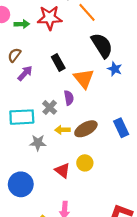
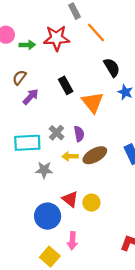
black semicircle: (102, 45) -> (112, 67), size x0.7
purple semicircle: (69, 98) -> (79, 134), moved
yellow circle: (85, 163) -> (91, 203), moved
blue circle: (21, 184) -> (48, 216), moved

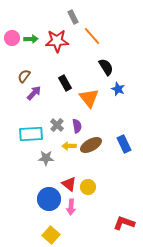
green arrow: (27, 45) -> (31, 39), moved
pink arrow: (72, 241) -> (71, 207), moved

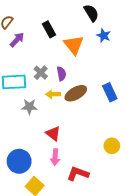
yellow circle: (88, 187) -> (112, 146), moved
blue circle: (49, 199) -> (19, 161), moved
red L-shape: (124, 223) -> (78, 174), moved

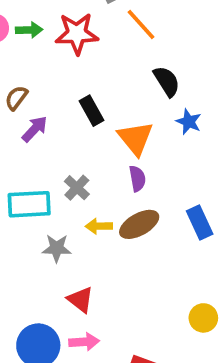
purple semicircle: (61, 74) -> (137, 179), moved
red triangle: (53, 133) -> (80, 300), moved
pink arrow: (55, 157) -> (84, 342), moved, turned -98

